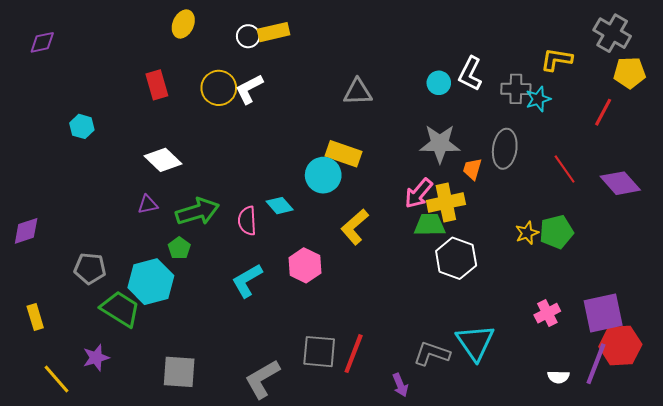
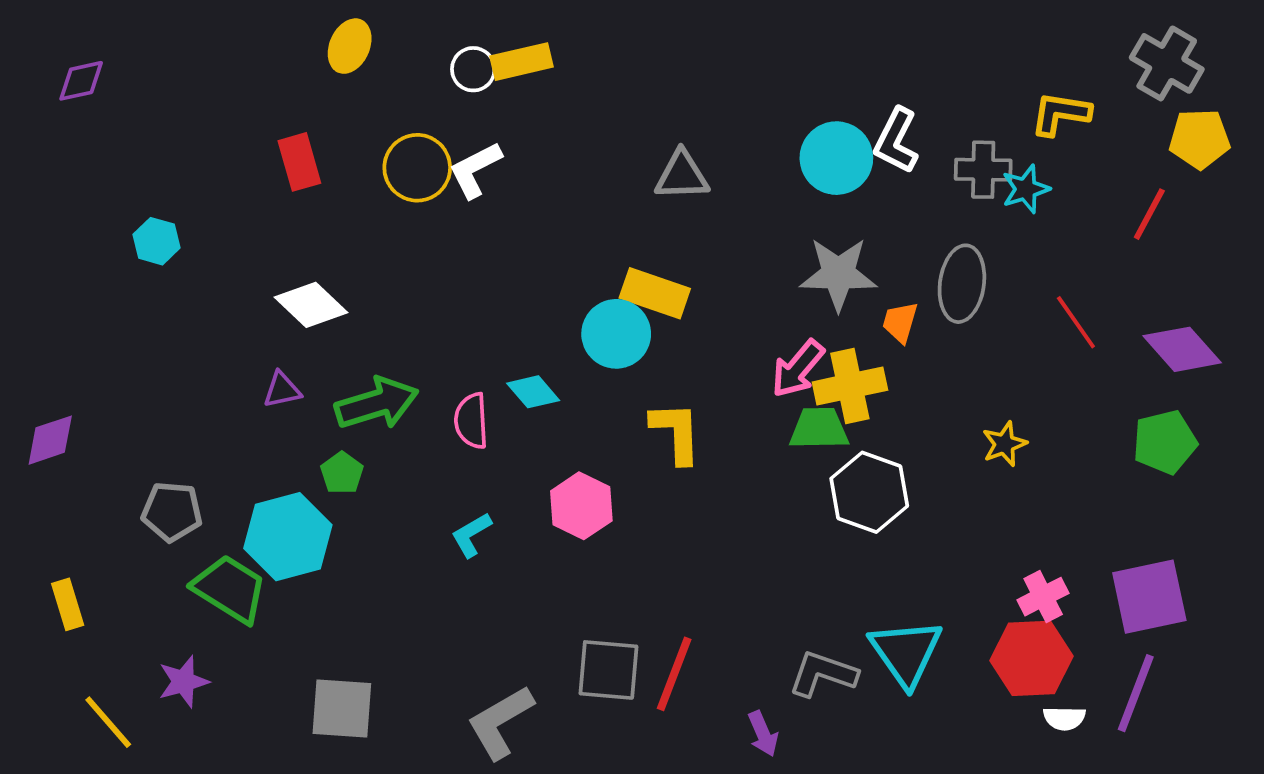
cyan circle: (439, 83) -> (836, 158), size x1.6
yellow L-shape: (355, 227) -> (676, 432), turned 129
green pentagon: (556, 232) -> (1165, 442), moved
cyan L-shape: (247, 281) -> (471, 535), size x0.7
red hexagon: (620, 345) -> (1031, 658), moved

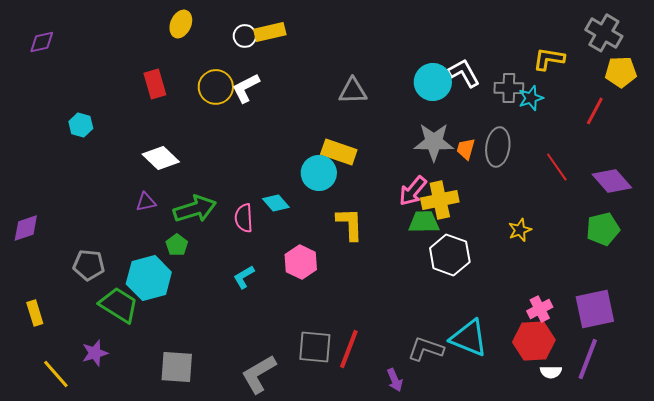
white L-shape: (896, 141) -> (464, 73), turned 124
orange trapezoid: (900, 322) -> (466, 149), moved
cyan triangle: (906, 653) -> (469, 338), turned -33

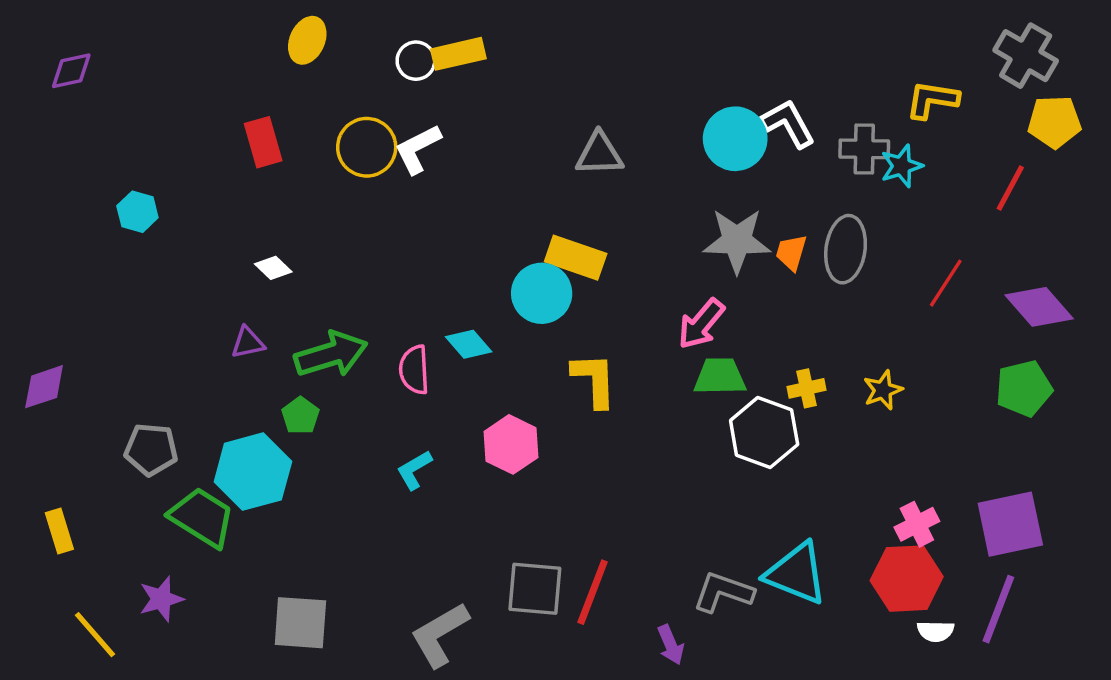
white diamond: (161, 158) -> (273, 268), size x0.6
red line: (557, 167) -> (946, 283), turned 68
yellow cross: (440, 200) -> (806, 388), moved, size x0.6

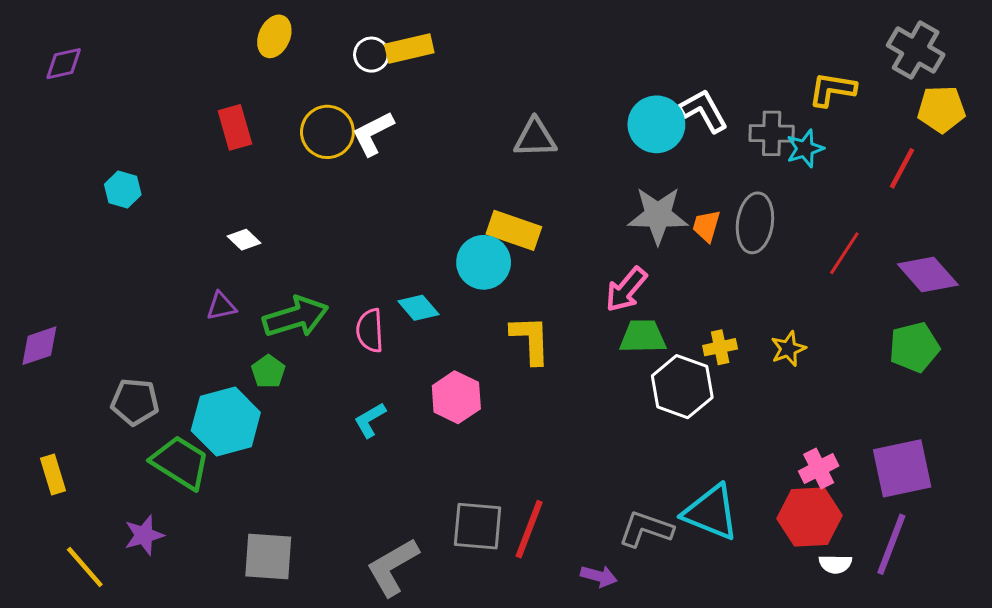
purple arrow: (671, 645) -> (599, 576), turned -52

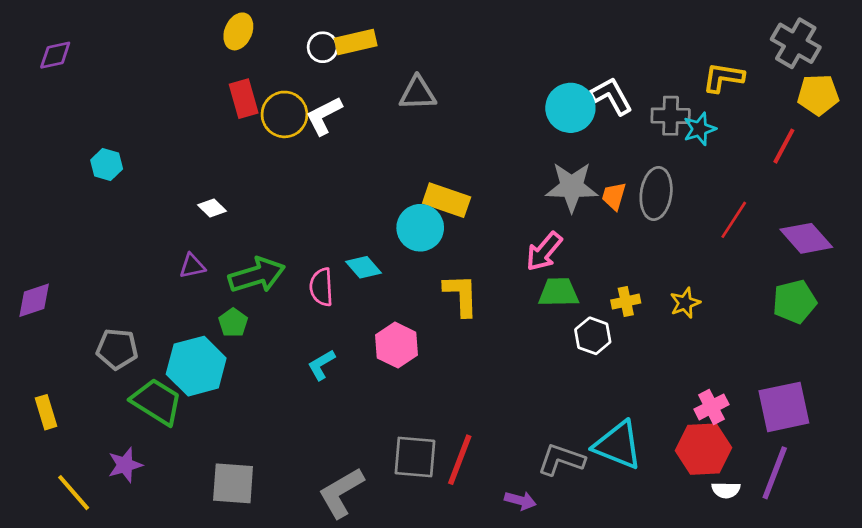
red rectangle: (235, 127) -> (244, 99), moved
gray triangle: (535, 138) -> (418, 93), moved
white hexagon: (682, 387) -> (593, 336), size x0.7

